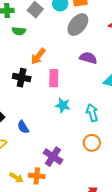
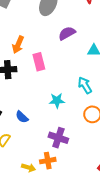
purple semicircle: (88, 58) -> (67, 33), turned -30
cyan star: (63, 105) -> (57, 101), moved

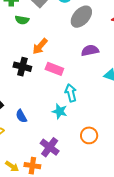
pink rectangle: (39, 62) -> (54, 69), turned -72
cyan arrow: (85, 85) -> (71, 93), moved

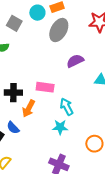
orange arrow: (40, 46) -> (29, 108), moved
blue semicircle: (21, 116) -> (13, 128), moved

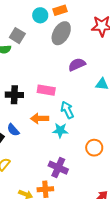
gray square: (14, 23) -> (17, 36), moved
orange arrow: (29, 108) -> (40, 118), moved, turned 60

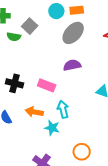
purple semicircle: (77, 64) -> (72, 65), moved

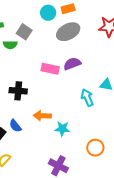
gray ellipse: (73, 33) -> (68, 32), turned 30
pink rectangle: (47, 85) -> (50, 69), moved
cyan arrow: (63, 109) -> (87, 98), moved

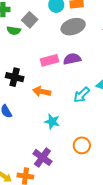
pink rectangle: (50, 69) -> (50, 60), turned -36
cyan arrow: (87, 98) -> (82, 95), turned -120
orange arrow: (42, 116) -> (42, 92), moved

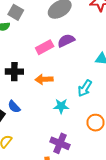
cyan arrow: (82, 95) -> (85, 88), moved

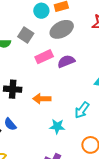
gray square: (16, 12) -> (26, 35), moved
pink rectangle: (45, 47) -> (44, 57), moved

